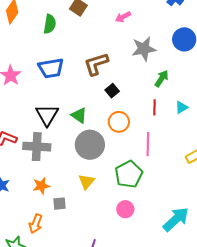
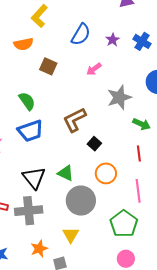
green semicircle: (50, 24) -> (27, 101), moved, turned -36
green arrow: (162, 79) -> (141, 124), turned 90
yellow triangle: (86, 182) -> (71, 235), moved

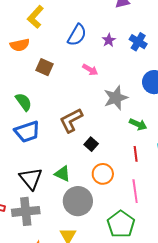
pink arrow: (94, 69) -> (90, 70), turned -112

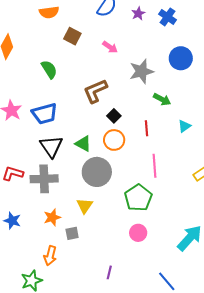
pink arrow: (90, 70) -> (110, 47), moved
blue trapezoid: (27, 132) -> (45, 114), moved
red line: (136, 154) -> (146, 128), moved
orange circle: (103, 174) -> (114, 140), moved

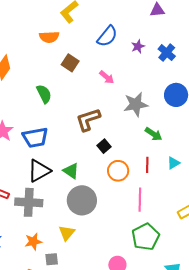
red line: (146, 128) -> (147, 165), moved
orange circle: (114, 140) -> (118, 171), moved
black triangle: (51, 146) -> (39, 171), turned 30
green pentagon: (138, 198) -> (146, 237), moved

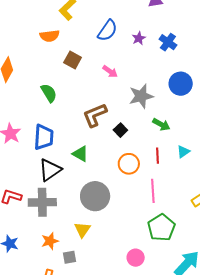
blue trapezoid: (35, 138) -> (44, 137), turned -72
black square: (104, 146) -> (120, 130), moved
green triangle: (71, 171) -> (80, 154), moved

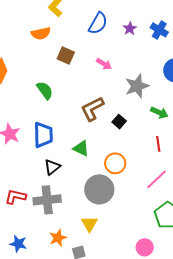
orange circle: (129, 164) -> (115, 163), moved
black triangle: (50, 170) -> (52, 167), size x0.7
pink line: (153, 191) -> (156, 179), turned 55

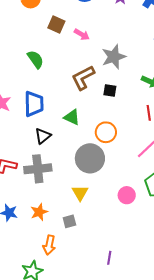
pink arrow: (104, 64) -> (82, 34), moved
gray star: (137, 86) -> (114, 57), moved
black square: (119, 122) -> (110, 90), turned -32
orange star: (58, 238) -> (39, 212), moved
pink circle: (145, 247) -> (127, 195), moved

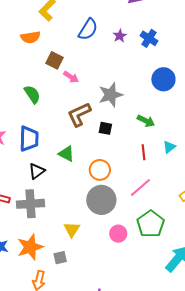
pink arrow: (82, 34) -> (71, 77), moved
gray circle: (90, 158) -> (101, 200), moved
orange star: (39, 212) -> (30, 247), size x1.5

